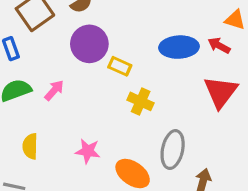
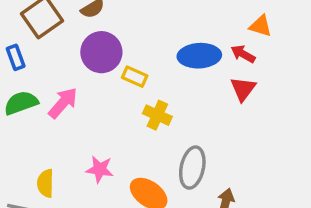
pink arrow: (54, 90) -> (63, 103), size x1.4
red triangle: (221, 92) -> (243, 89), moved, size x0.7
yellow semicircle: (30, 146) -> (45, 183), moved

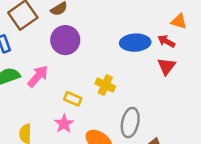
yellow rectangle: (135, 77) -> (73, 99), moved
pink star: (100, 169) -> (64, 124), turned 30

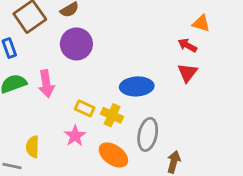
blue ellipse: (135, 43) -> (137, 86), moved
pink arrow: (38, 76) -> (46, 84), turned 130
yellow cross: (105, 85) -> (112, 115), moved

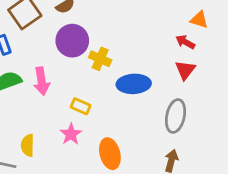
yellow cross: (112, 115) -> (100, 59), moved
gray ellipse: (148, 134) -> (176, 116), moved
orange ellipse: (113, 155) -> (110, 154), turned 40

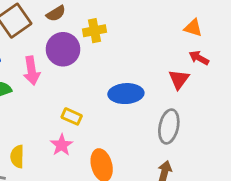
red arrow: (185, 42) -> (199, 58), moved
yellow cross: (100, 59) -> (94, 31), moved, turned -35
pink arrow: (42, 81) -> (32, 71), moved

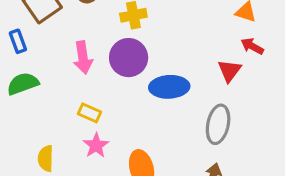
purple circle: (63, 49) -> (129, 58), moved
pink arrow: (32, 71) -> (83, 58), moved
yellow rectangle: (72, 116) -> (89, 113), moved

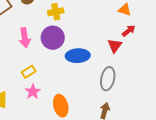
red arrow: (252, 46) -> (129, 31), turned 112
yellow rectangle: (89, 113) -> (29, 72), turned -56

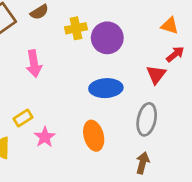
purple circle: (53, 38) -> (107, 38), moved
yellow rectangle: (29, 72) -> (23, 118), moved
orange ellipse: (61, 106) -> (94, 136), moved

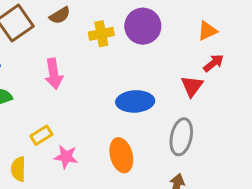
orange triangle: (170, 26) -> (207, 31), turned -42
purple circle: (107, 38) -> (143, 26), moved
pink star: (45, 137) -> (66, 157), turned -30

